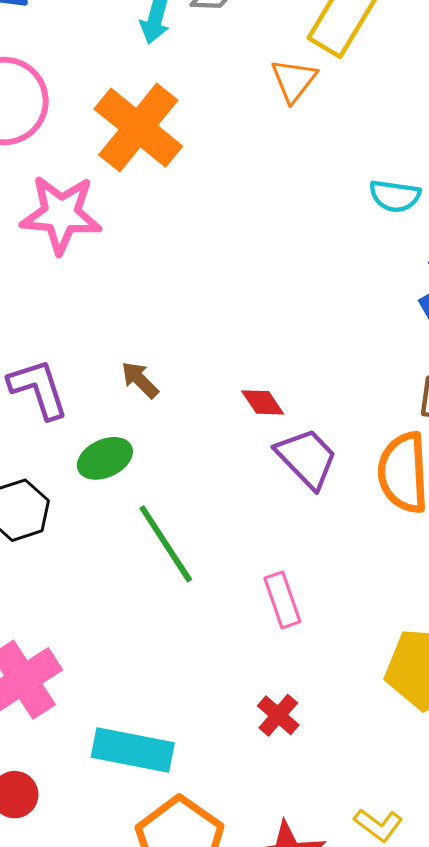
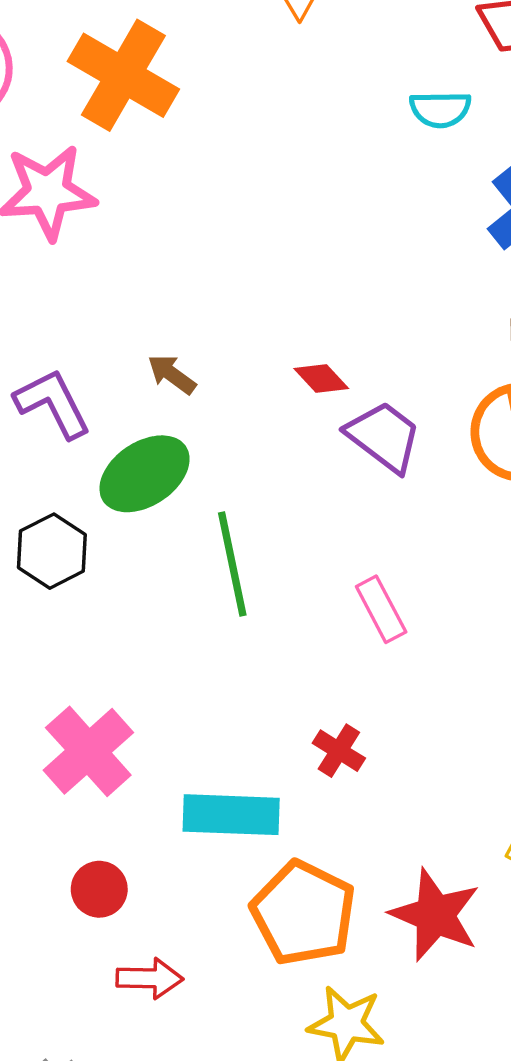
green ellipse: (105, 458) -> (145, 474), size x1.4
green line: (166, 544) -> (232, 564), turned 30
red cross: (278, 715) -> (339, 751), moved

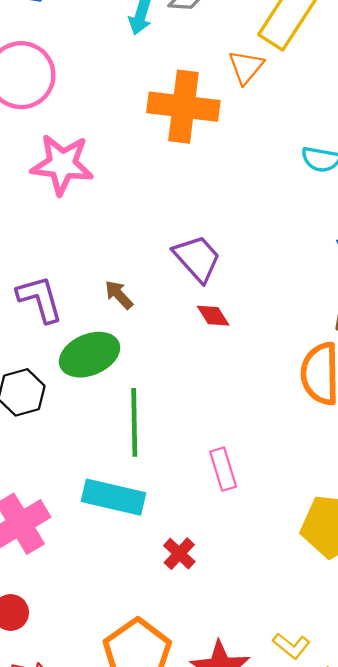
orange cross: (123, 75) -> (183, 107), moved, turned -34
purple trapezoid: (384, 437) -> (197, 258), moved
cyan rectangle: (231, 815) -> (114, 497), moved

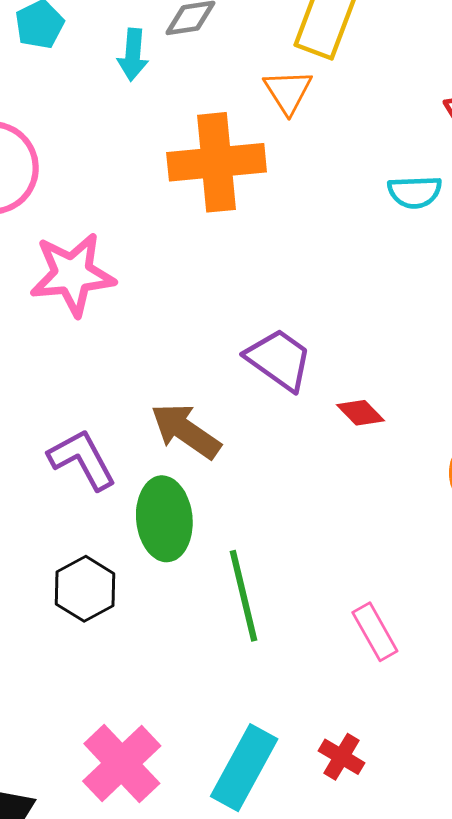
brown arrow: (119, 295) -> (186, 431), size x1.6
red diamond: (213, 316) -> (361, 413), moved
green ellipse: (90, 355) -> (164, 519), turned -60
cyan rectangle: (114, 497) -> (244, 768), moved, turned -62

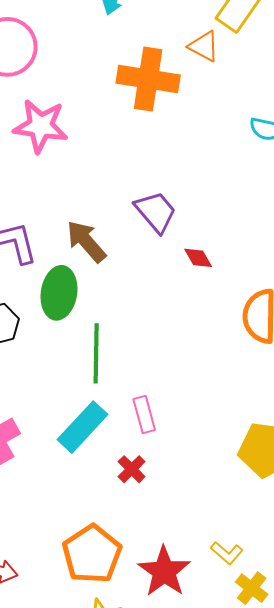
orange triangle: (288, 92) -> (204, 46), turned -44
pink rectangle: (375, 632) -> (144, 414), moved
cyan rectangle: (244, 768) -> (82, 427), moved

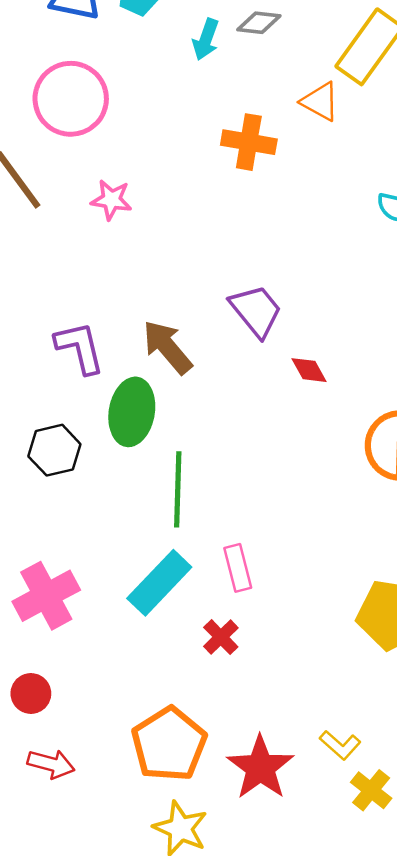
orange cross: (148, 79) -> (249, 142), size x0.7
pink star: (41, 126) -> (111, 200), size x0.6

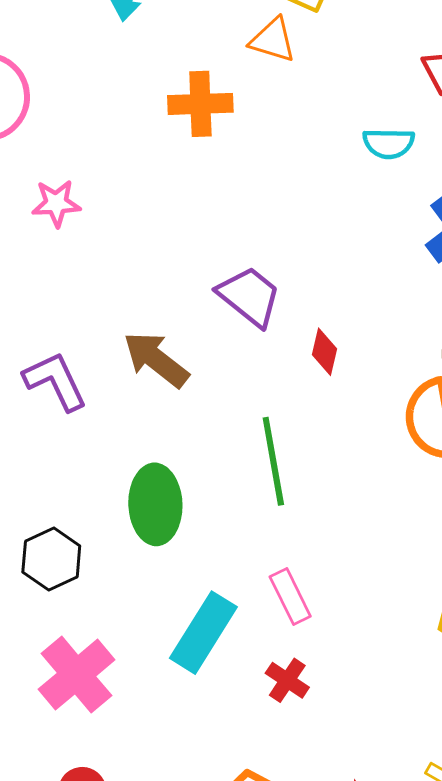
red diamond: (309, 370) -> (325, 352), turned 54
green ellipse: (132, 412) -> (155, 504), moved
black hexagon: (54, 450) -> (51, 559), moved
green line: (178, 489) -> (273, 461), moved

